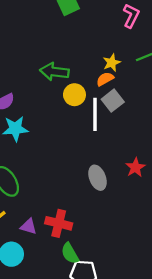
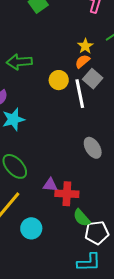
green arrow: (54, 72) -> (19, 62), moved
purple triangle: (29, 226) -> (50, 185), moved

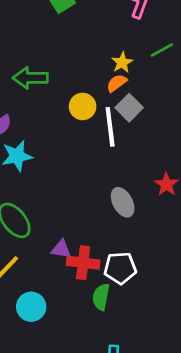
green semicircle: (82, 218) -> (101, 297), turned 48
white pentagon: (97, 233) -> (120, 268), moved

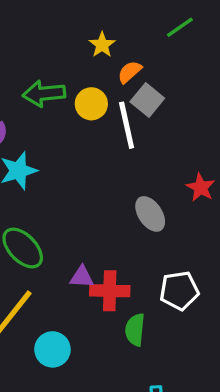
yellow star: (122, 62) -> (102, 45), moved
green arrow: (30, 78) -> (44, 94), moved
white pentagon: (120, 268) -> (179, 291), moved

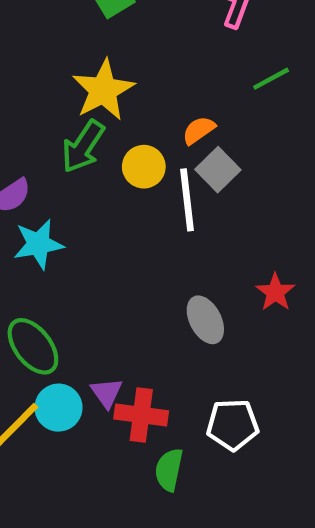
yellow star: (102, 45) -> (103, 90), moved, size x1.8
green arrow: (44, 94) -> (83, 146), turned -57
purple triangle: (82, 277) -> (107, 393), turned 45
cyan circle: (52, 349) -> (58, 408), moved

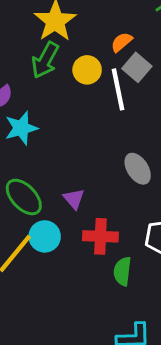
purple triangle: (107, 393) -> (74, 199), moved

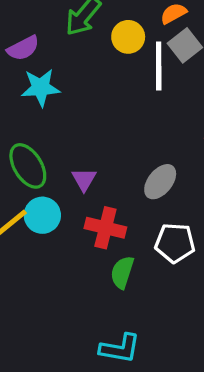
gray ellipse: (138, 169) -> (160, 182), moved, turned 60

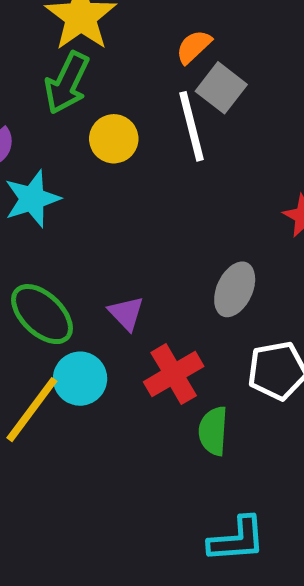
yellow circle: (128, 37) -> (114, 139), moved
red cross: (105, 228) -> (174, 374), turned -30

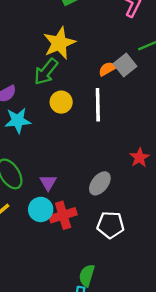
gray square: (221, 88) -> (125, 65), moved
cyan circle: (80, 379) -> (41, 209), moved
green semicircle: (213, 431) -> (87, 275), moved

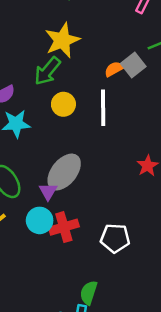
gray ellipse: (100, 183) -> (64, 172), moved, size x1.4

